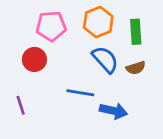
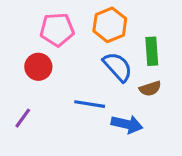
green rectangle: (136, 32) -> (152, 51), moved
brown semicircle: (136, 68) -> (150, 89), moved
purple line: (21, 105) -> (23, 118), turned 54

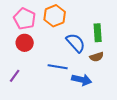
orange hexagon: (110, 25) -> (55, 16), moved
pink pentagon: (57, 30) -> (25, 19), moved, turned 30

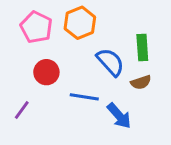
red circle: (25, 43) -> (46, 72), moved
blue arrow: (82, 80) -> (119, 116), turned 36

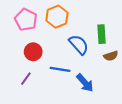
brown semicircle: (141, 82) -> (111, 56), moved
purple line: (22, 110) -> (26, 79), moved

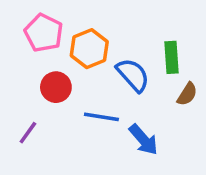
orange hexagon: (57, 17) -> (89, 49), moved
brown semicircle: (111, 56) -> (187, 94), turned -40
purple line: (26, 79) -> (28, 133), moved

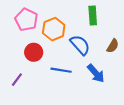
green rectangle: (171, 57) -> (93, 15), moved
brown semicircle: (187, 94) -> (113, 46), moved
blue arrow: (143, 140) -> (96, 73), moved

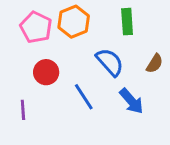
orange hexagon: (54, 29) -> (74, 22), moved
blue line: (61, 70) -> (84, 97), turned 48
purple line: (17, 80) -> (23, 110), turned -40

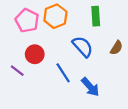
blue arrow: (131, 101) -> (90, 87), moved
purple line: (23, 110) -> (17, 71), moved, turned -48

